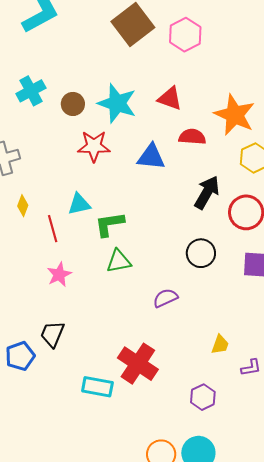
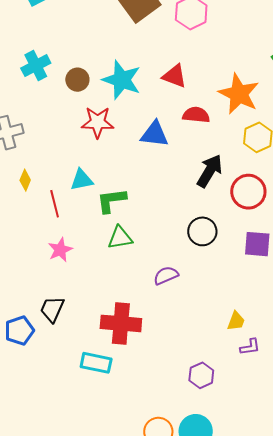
yellow trapezoid: (220, 345) -> (236, 321), moved
red cross: (138, 364) -> (121, 323), moved, turned -30

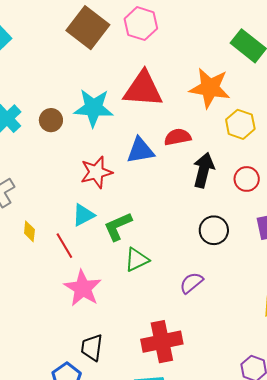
red triangle: (175, 76) -> (143, 89), size x1.6
red semicircle: (196, 115) -> (178, 137), moved
red star: (98, 122) -> (96, 172), moved
red circle: (248, 192) -> (247, 179), size x0.7
pink star: (60, 250) -> (83, 288), size x1.5

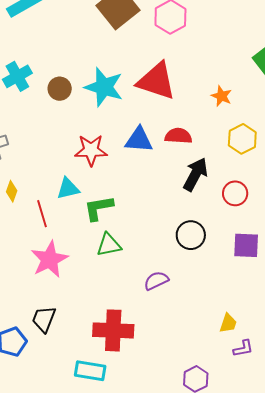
orange star: (210, 88) -> (222, 96), size x0.5

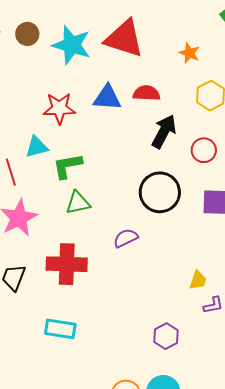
brown circle: (60, 89) -> (27, 34), moved
black circle: (191, 235) -> (160, 192), size x1.4
red cross: (113, 330) -> (67, 264), moved

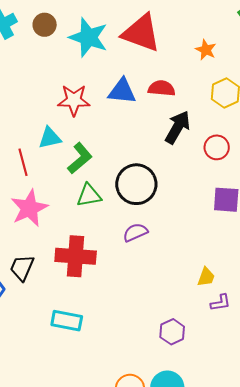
green L-shape: (67, 166) -> (80, 158), turned 148
black circle: (160, 192) -> (136, 184), moved

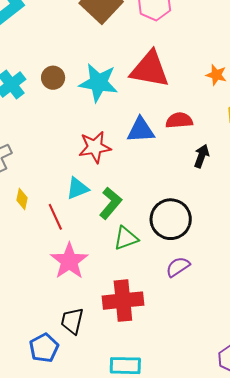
black arrow: (178, 127) -> (202, 156), size x0.7

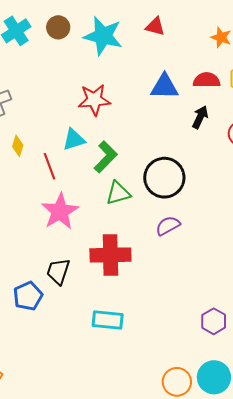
red triangle: (150, 69) -> (155, 27), size x0.5
red semicircle: (179, 120) -> (207, 80), moved
blue triangle: (141, 130) -> (164, 87), moved

